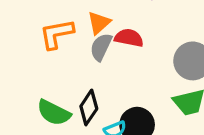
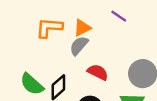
red semicircle: (129, 38) -> (98, 72), moved

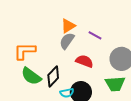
purple line: (119, 16) -> (95, 35), moved
orange L-shape: (49, 28) -> (25, 51), moved

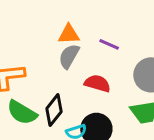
orange triangle: (68, 26) -> (69, 34), turned 35

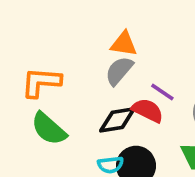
purple line: (109, 44) -> (162, 92), moved
black diamond: (54, 110) -> (117, 120), moved, turned 32

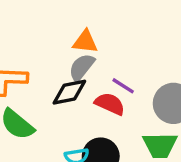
black diamond: (117, 120) -> (69, 92), moved

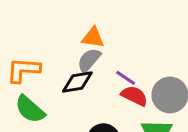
red semicircle: (110, 104) -> (134, 96), moved

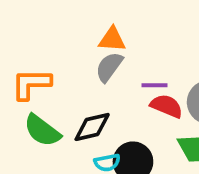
purple line: (126, 78) -> (154, 85), turned -30
black diamond: (77, 82) -> (92, 127), moved

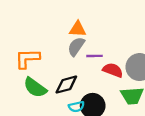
purple line: (154, 85) -> (94, 56), moved

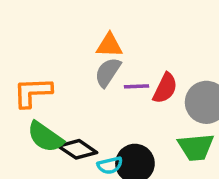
red semicircle: (113, 70) -> (165, 88), moved, turned 96
black diamond: (66, 85) -> (78, 149), moved, turned 50

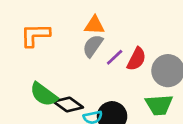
purple line: (136, 86) -> (115, 57), turned -42
orange L-shape: (33, 92) -> (35, 35), moved

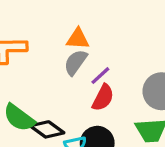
red semicircle: (137, 59) -> (103, 98), moved

